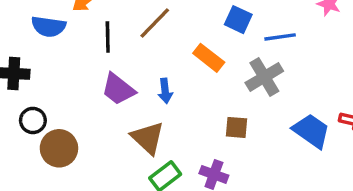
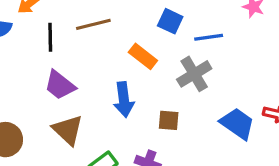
brown line: (155, 23) -> (93, 24), turned 32
blue arrow: (165, 91) -> (124, 100), moved, size x1.5
brown triangle: (148, 138) -> (68, 130), moved

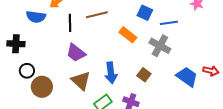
gray cross: (194, 74) -> (160, 46), turned -30
blue arrow: (124, 100) -> (111, 73), moved
brown square: (169, 120) -> (144, 75), turned 32

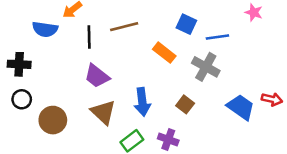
black circle: (27, 71) -> (22, 99), moved

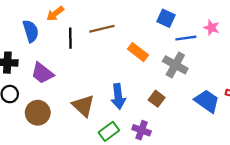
pink star: (254, 12) -> (211, 28), moved
blue square: (186, 24) -> (166, 18), moved
blue semicircle: (45, 29) -> (31, 31), turned -115
purple trapezoid: (97, 76) -> (42, 73), moved

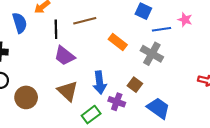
purple trapezoid: (42, 73) -> (64, 56), moved
blue trapezoid: (207, 101) -> (158, 108), moved
purple cross: (142, 130) -> (117, 102), moved

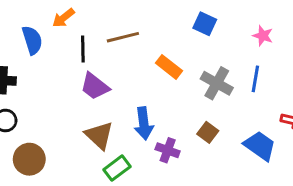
blue line: (161, 29) -> (255, 79), moved, turned -72
brown square: (135, 85) -> (208, 132), moved
brown circle: (26, 97) -> (29, 159), moved
blue trapezoid: (158, 108) -> (260, 146), moved
green rectangle: (91, 115) -> (117, 168), moved

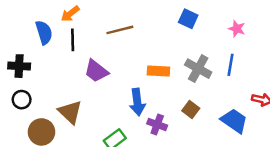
black line: (83, 49) -> (73, 40), moved
orange rectangle: (169, 67) -> (158, 71), moved, turned -35
brown triangle: (99, 135) -> (70, 112), moved

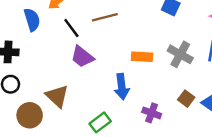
black line: (73, 40) -> (71, 28), moved, turned -36
brown square: (191, 110) -> (186, 99), moved
purple cross: (157, 124) -> (152, 113), moved

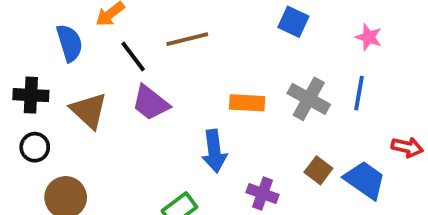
brown triangle: (57, 96) -> (89, 111), moved

